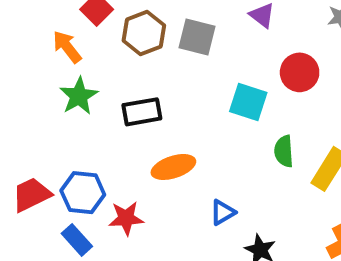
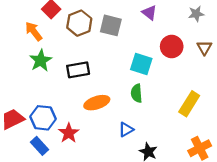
green semicircle: (284, 151) -> (137, 93), moved
red star: (126, 218) -> (69, 133), turned -30

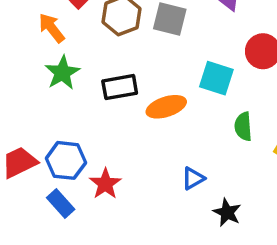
green semicircle: (137, 93) -> (243, 126), moved
orange ellipse: (97, 103) -> (166, 107), moved

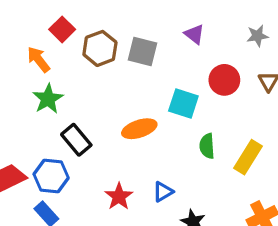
black rectangle: (120, 87) -> (76, 140), moved, turned 60
red star: (105, 184) -> (119, 196), moved

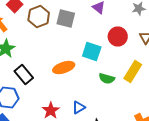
green semicircle: (207, 146) -> (107, 78), turned -70
yellow rectangle: (248, 157) -> (133, 72), moved

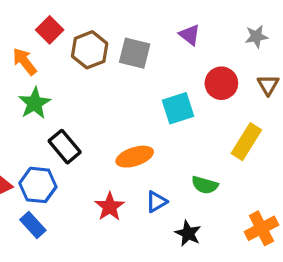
cyan square: (92, 52) -> (178, 108), turned -36
orange ellipse: (64, 68) -> (135, 157), moved
green semicircle: (107, 78) -> (205, 185), moved

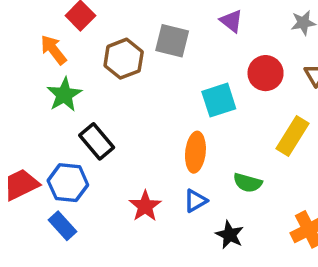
brown hexagon: (90, 50) -> (124, 59), moved
orange ellipse: (135, 157) -> (195, 152), moved, turned -66

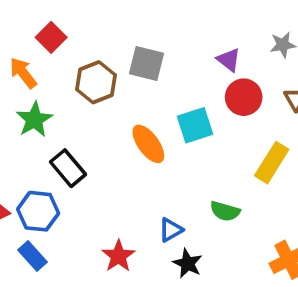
purple triangle: (231, 21) -> (229, 60), moved
orange ellipse: (195, 152) -> (148, 144), moved, turned -42
red star: (145, 206) -> (118, 256), moved
black star: (230, 235) -> (188, 263), moved

